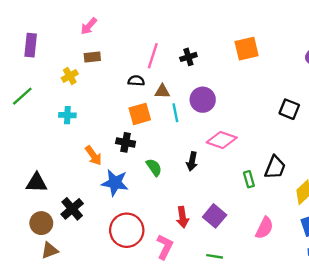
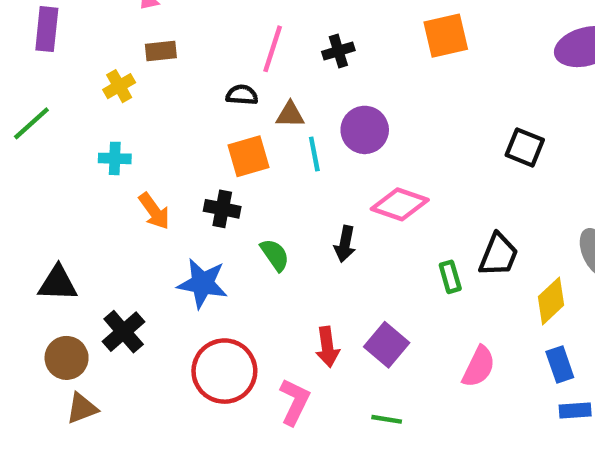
orange arrow: (93, 155) -> (154, 211), moved

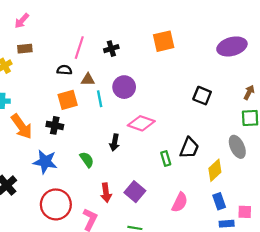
orange arrow: (154, 211) -> (22, 127), size x1.4
green semicircle: (275, 255) -> (87, 160), moved

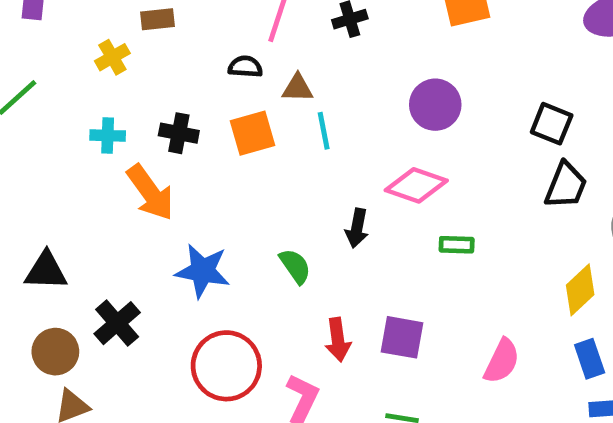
purple circle: (124, 87) -> (435, 105), moved
black cross: (55, 125) -> (179, 133), moved
black trapezoid: (189, 148) -> (566, 185), moved
green rectangle: (166, 159) -> (457, 245), moved, turned -72
purple square: (135, 192) -> (402, 337), turned -30

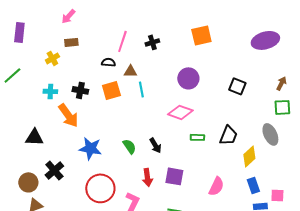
black trapezoid: (566, 185) -> (228, 135), moved
black arrow: (357, 228) -> (155, 145), moved, turned -42
black triangle: (46, 271) -> (34, 137), moved

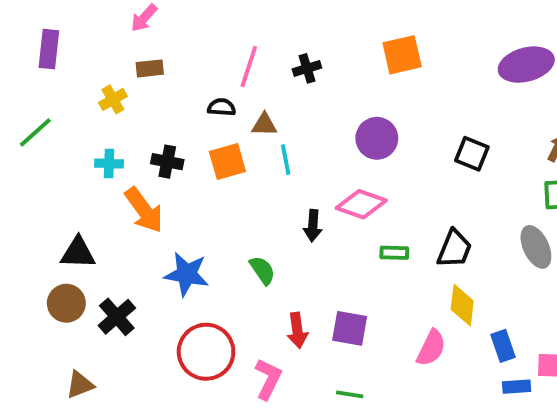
black arrow: (155, 145) -> (313, 226), moved, turned 35
yellow diamond: (249, 156) -> (462, 305), moved, turned -40
brown circle: (28, 182) -> (66, 303), moved

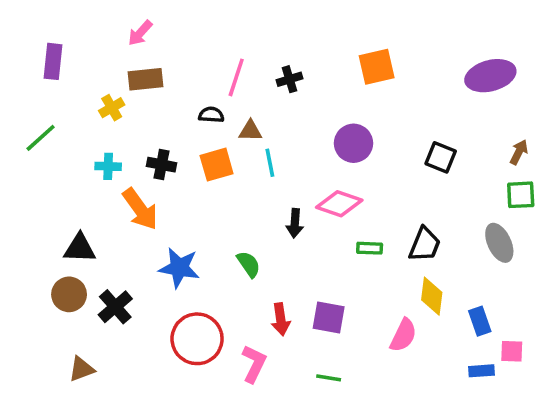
brown rectangle: (150, 68) -> (145, 79), size x1.4
blue rectangle: (503, 346) -> (480, 321), moved

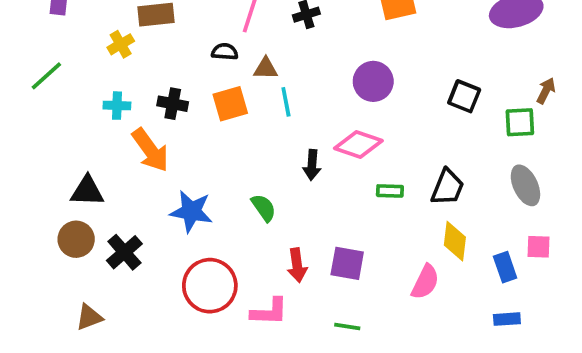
green square: (521, 195) -> (520, 122), moved
pink square: (512, 351) -> (538, 247), moved
pink L-shape: (254, 364) -> (269, 312), turned 66

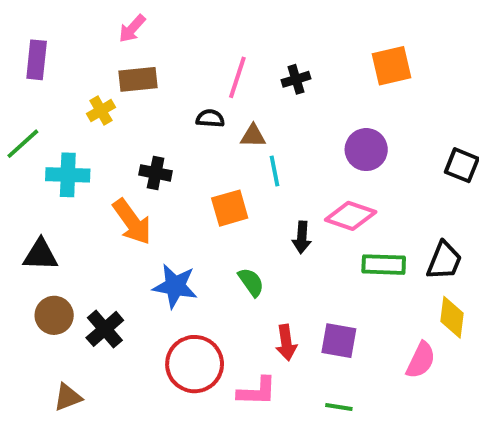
orange square: (230, 104) -> (230, 208), moved
cyan cross: (117, 106) -> (68, 175), moved, size x1.5
black triangle: (87, 191) -> (40, 255), moved
green rectangle: (390, 191) -> (384, 265), size x1.5

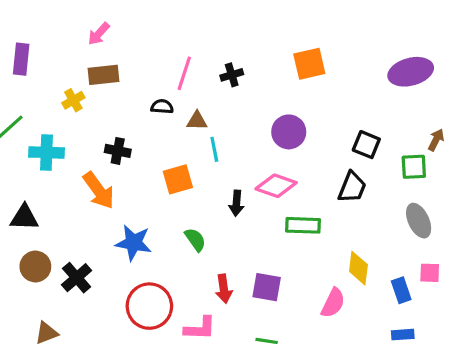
black trapezoid: (444, 261) -> (352, 187), moved

